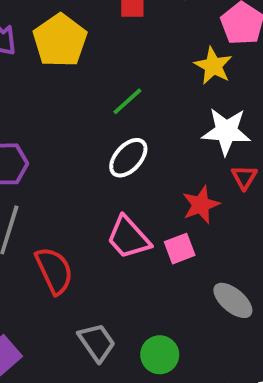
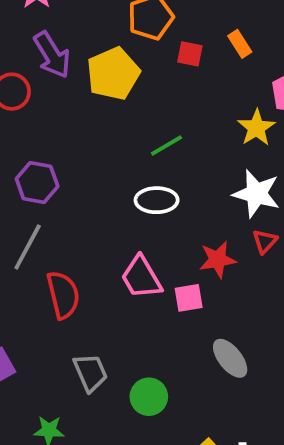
white ellipse: (128, 158) -> (157, 200), turned 36

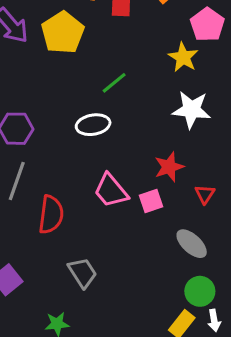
white ellipse: (157, 200) -> (93, 125), moved
red triangle: (265, 241) -> (205, 194), moved
red semicircle: (63, 295) -> (51, 215), turned 30
green circle: (149, 397) -> (200, 291), moved

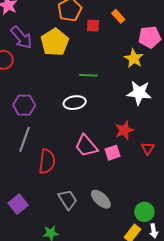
pink pentagon: (207, 25) -> (150, 37), turned 30
green line: (114, 83) -> (88, 75), turned 42
gray ellipse: (192, 244) -> (101, 199), moved

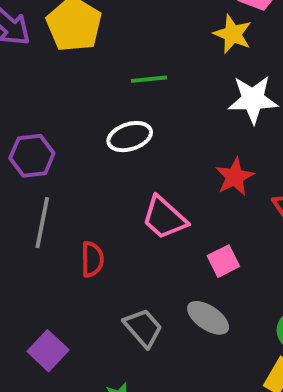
pink square: (112, 153) -> (223, 261), moved
red semicircle: (47, 161) -> (92, 259), size x0.7

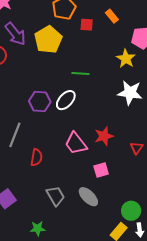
white ellipse: (130, 137) -> (66, 100), turned -40
purple hexagon: (32, 156) -> (40, 101), moved
red star: (235, 177) -> (104, 136), moved

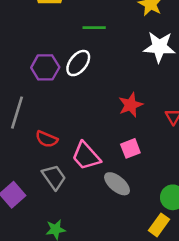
pink trapezoid: (76, 143) -> (86, 156), moved
red semicircle: (36, 157) -> (47, 139), turned 108
gray trapezoid: (55, 196) -> (54, 177), moved

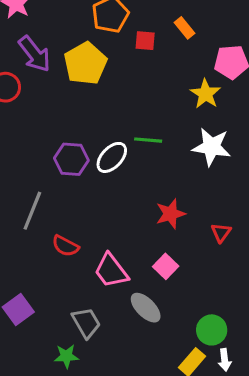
green line: (94, 28) -> (148, 140), moved
pink square: (130, 148) -> (166, 266), turned -30
gray trapezoid: (54, 177) -> (86, 323), moved

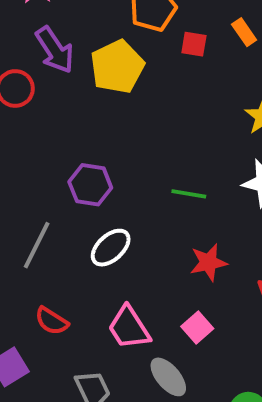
green line: (148, 140) -> (189, 194), moved
white ellipse: (112, 157) -> (111, 248), moved
red semicircle: (65, 246) -> (52, 321), moved

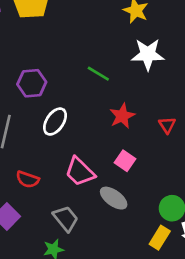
green line: (189, 194) -> (98, 74), turned 35

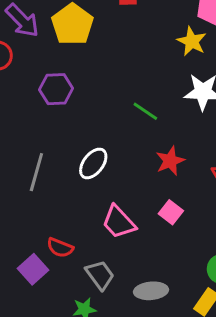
purple hexagon: (32, 83) -> (56, 89), moved
red semicircle: (28, 179) -> (60, 248), moved
gray ellipse: (114, 198) -> (151, 291), moved, turned -44

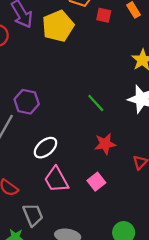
purple hexagon: (56, 89) -> (27, 102), moved
white ellipse: (93, 163) -> (45, 148), moved

